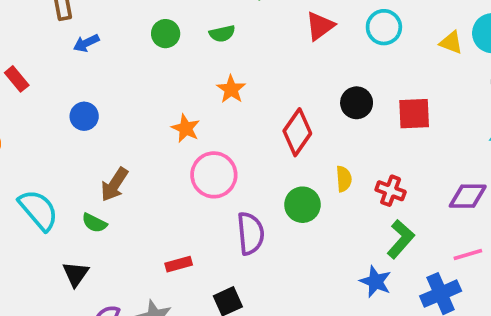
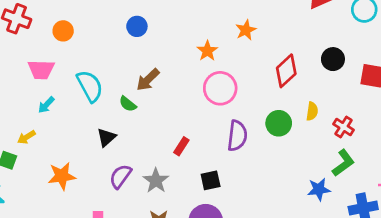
red rectangle: (179, 264) -> (181, 146), turned -54
blue star: (376, 282) -> (319, 189), turned 30

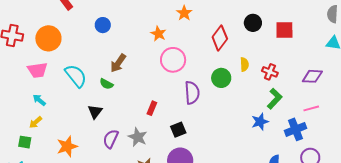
orange circle: (63, 31) -> (48, 38), size x1.6
cyan arrow: (46, 105) -> (39, 100), moved, turned 96

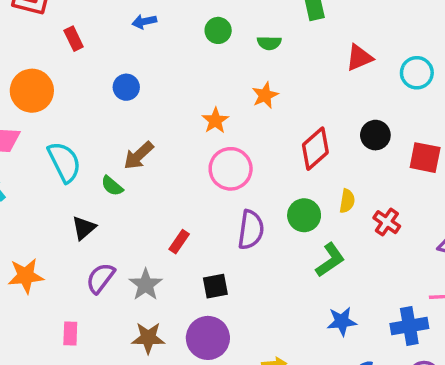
green L-shape: (275, 99) -> (330, 260), moved
blue star: (260, 122) -> (342, 321), moved

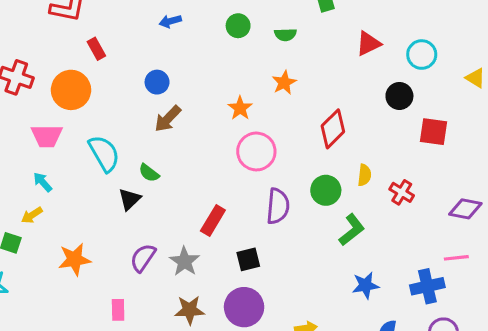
red rectangle: (74, 39) -> (96, 49), moved
black circle: (375, 135) -> (399, 96), moved
brown arrow: (139, 156) -> (168, 119), moved
black triangle: (84, 228) -> (130, 199), moved
red rectangle: (179, 242) -> (213, 221), size x1.4

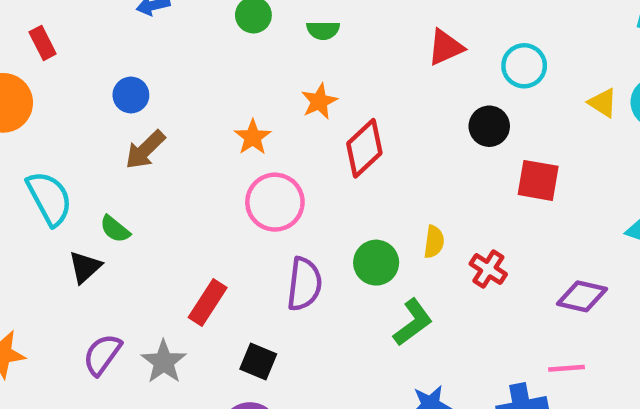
red diamond: (333, 129) -> (364, 148), moved
black square: (248, 259) -> (258, 362), turned 35

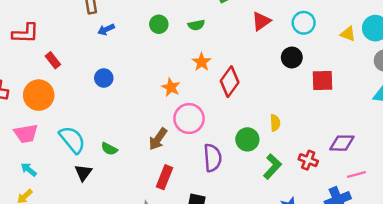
brown arrow: (145, 150) -> (158, 139), moved
black triangle: (85, 267) -> (83, 173), moved
red cross: (488, 269) -> (308, 160), moved
purple diamond: (582, 296) -> (342, 143), moved

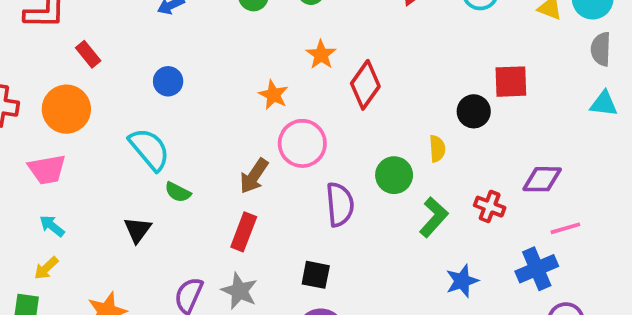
black circle: (292, 57) -> (474, 111), moved
cyan semicircle: (72, 140) -> (149, 149), moved
red rectangle: (165, 177) -> (244, 232), moved

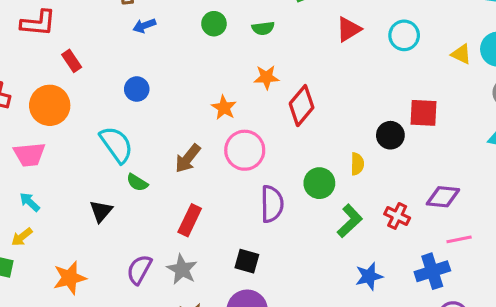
orange star: (321, 55) -> (267, 77), turned 30
brown arrow: (254, 176) -> (188, 158), moved

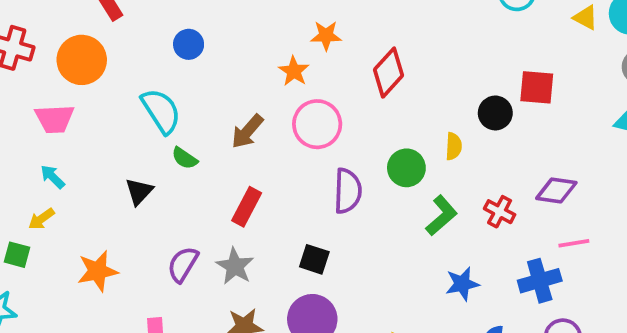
orange star: (267, 77) -> (326, 36), moved

